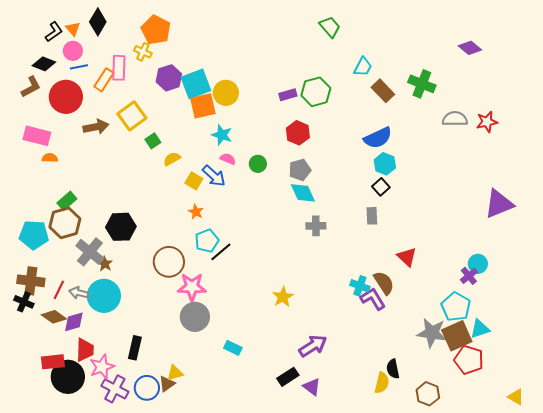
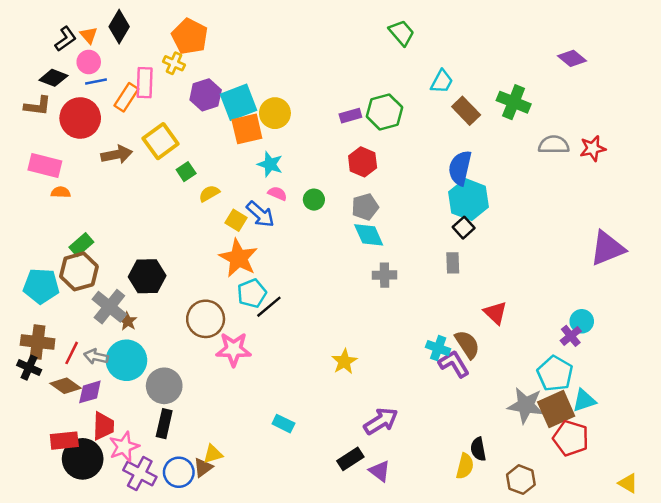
brown L-shape: (31, 87) -> (38, 106), turned 35
blue semicircle: (378, 138) -> (460, 168), turned 128
cyan hexagon: (385, 164) -> (469, 200), size x1.5
orange star: (196, 212) -> (238, 258), size x2.0
gray circle: (195, 317) -> (164, 386), moved

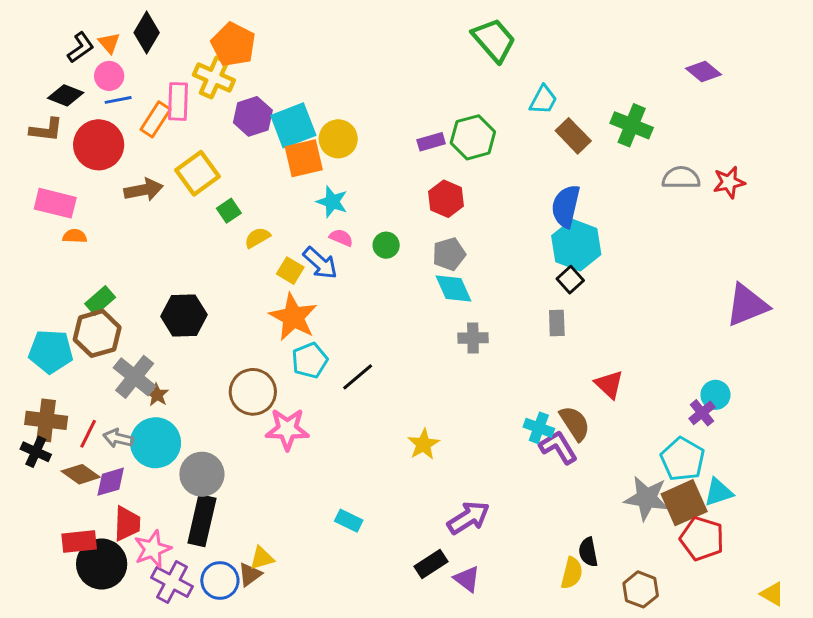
green trapezoid: (402, 33) -> (494, 40), size x1.4
yellow cross: (174, 63) -> (214, 77), size x1.5
black hexagon: (147, 276) -> (184, 315), moved
black line: (269, 307) -> (358, 377), moved
black rectangle: (164, 424) -> (202, 521), size x1.4

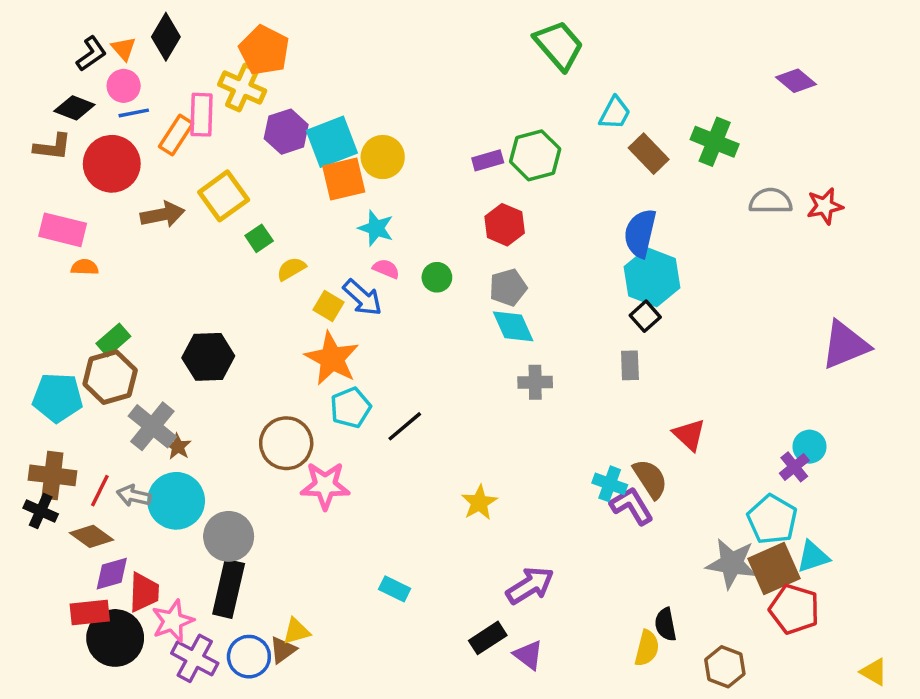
purple diamond: (111, 482) -> (112, 574), moved

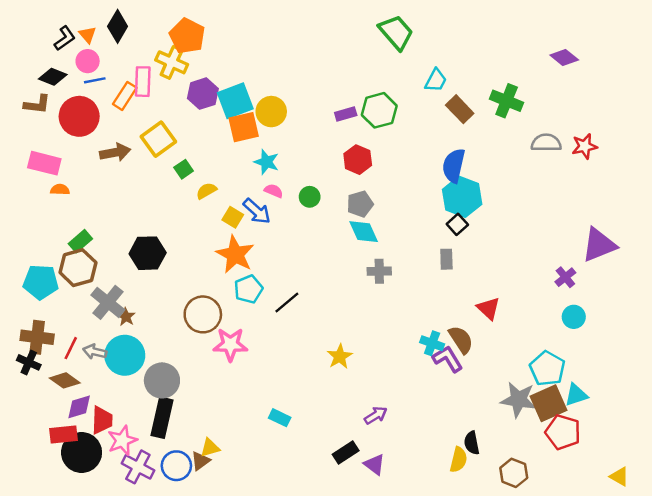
purple cross: (794, 467) -> (565, 277), moved
purple arrow: (530, 585) -> (376, 415), size x0.7

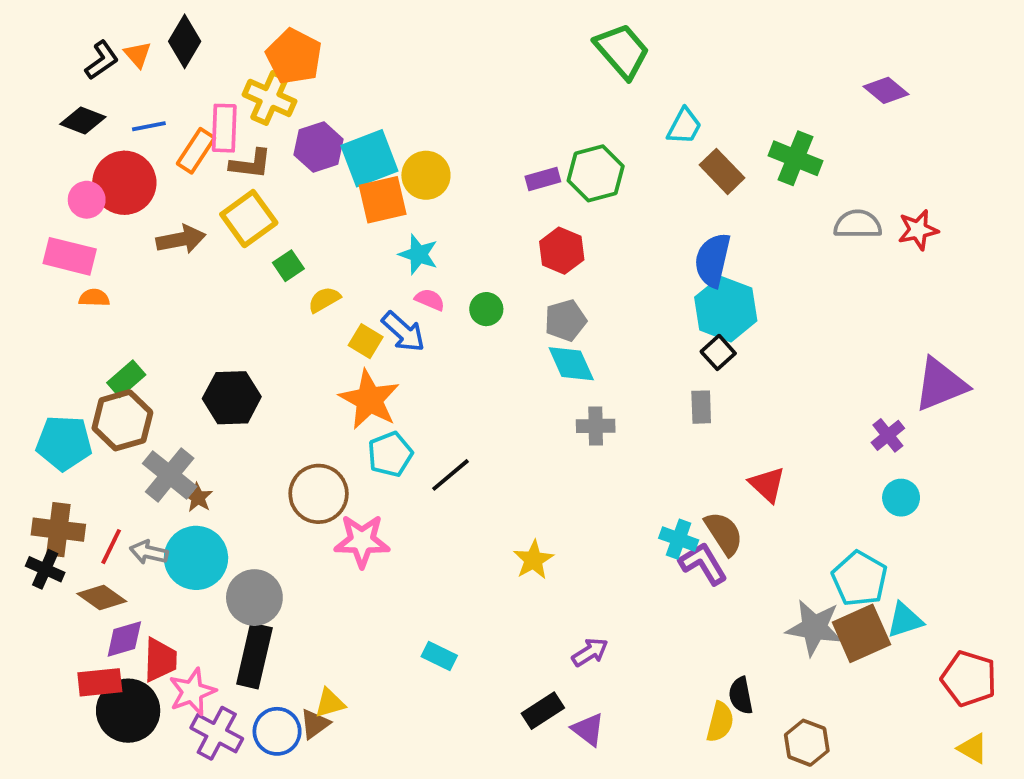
pink circle: (88, 61) -> (87, 200), moved
brown L-shape: (37, 104) -> (251, 164), moved
red pentagon: (563, 432) -> (969, 679), moved

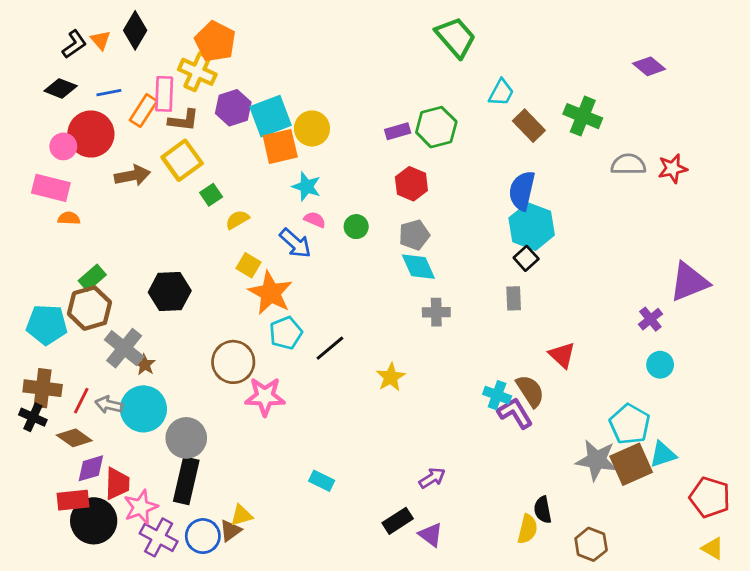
yellow square: (366, 341) -> (248, 265), moved
yellow star: (533, 560) -> (391, 377), moved

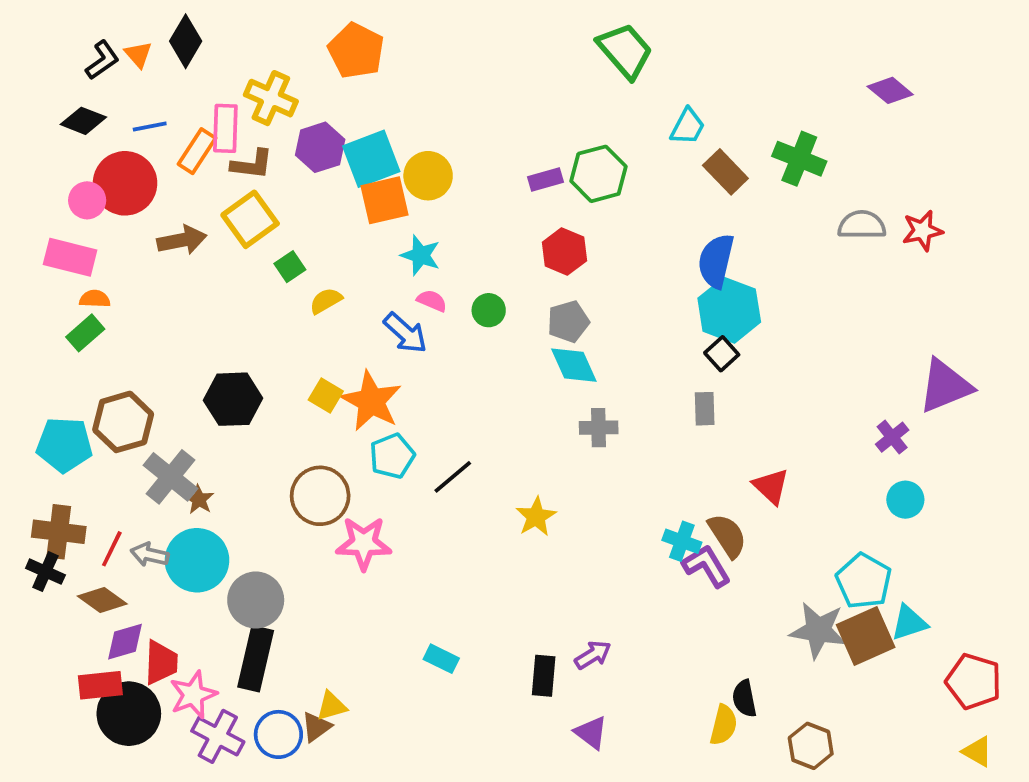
orange pentagon: (215, 41) -> (356, 51), moved
yellow square: (248, 265) -> (326, 395), moved
green rectangle: (92, 278) -> (85, 333), moved
black rectangle: (398, 521) -> (544, 676), moved, turned -52

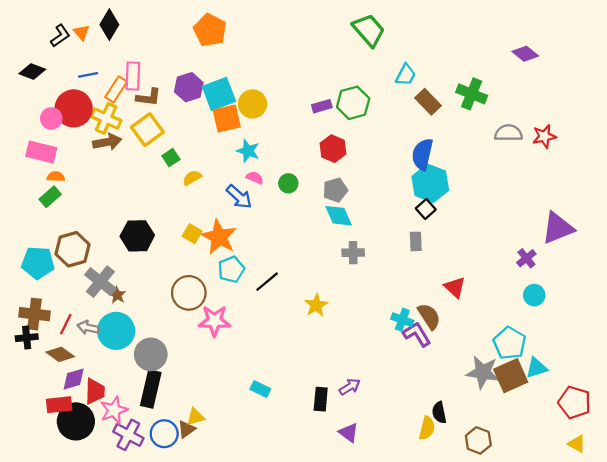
yellow cross: (271, 98) -> (106, 118), moved
black diamond: (83, 121) -> (32, 72), moved
black cross: (45, 572) -> (27, 338), turned -30

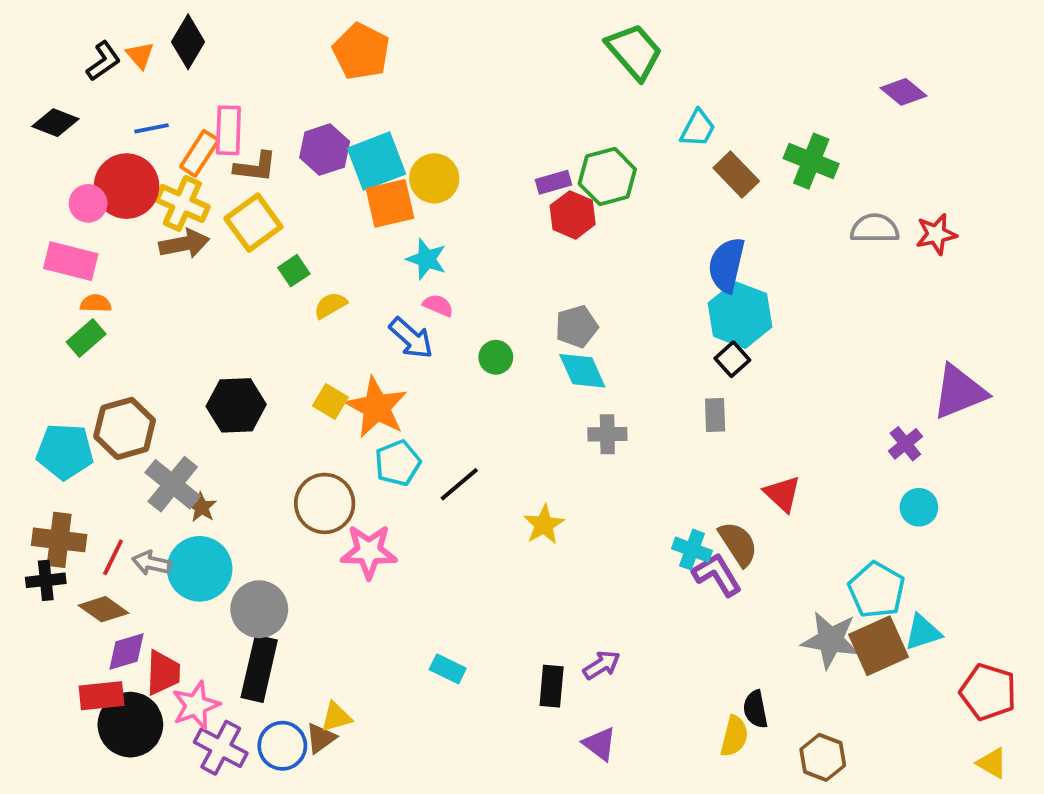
red hexagon: (333, 149) -> (573, 215), moved
green circle: (288, 183) -> (496, 357), moved

